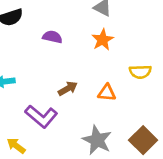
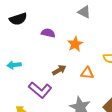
orange star: (103, 40) -> (75, 44), moved

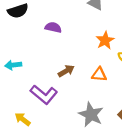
orange star: (75, 44) -> (105, 40), moved

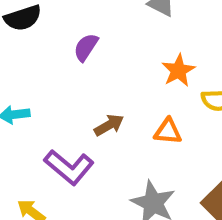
purple semicircle: (53, 27) -> (86, 47), turned -70

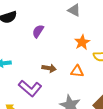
brown arrow: (109, 125) -> (49, 68), turned 40

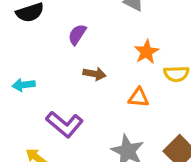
brown arrow: (49, 68) -> (94, 74), moved

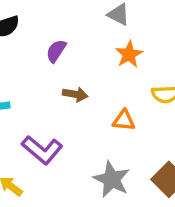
orange star: (146, 52) -> (129, 54), moved

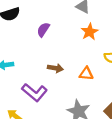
brown arrow: (75, 94) -> (55, 68), moved

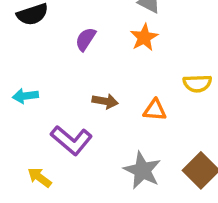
orange star: (90, 32) -> (144, 37), moved

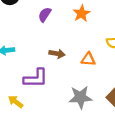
purple L-shape: (71, 140) -> (36, 78), turned -40
gray star: (142, 170) -> (80, 97), turned -30

